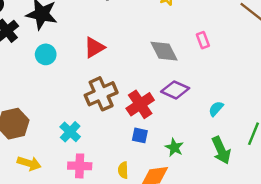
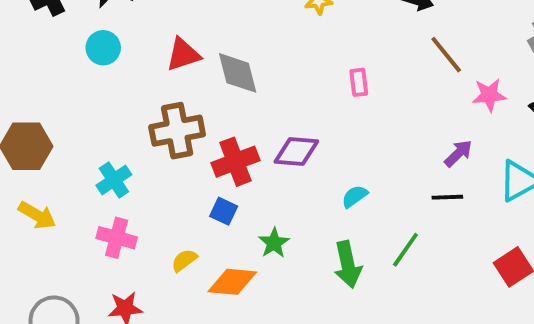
gray diamond: (164, 51) -> (238, 73), moved
purple diamond: (175, 90) -> (296, 152), turned -32
yellow semicircle: (123, 170) -> (184, 260), turned 42

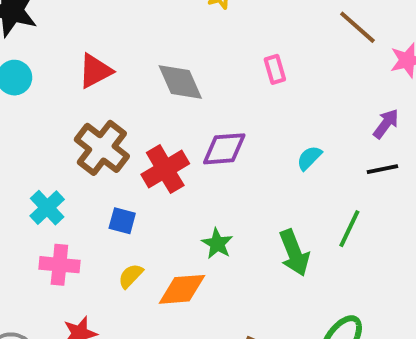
gray diamond: (238, 73) -> (180, 82), moved
brown cross: (177, 131) -> (102, 148), turned -32
cyan semicircle: (355, 196) -> (309, 158), moved
blue square: (224, 211) -> (122, 221), moved

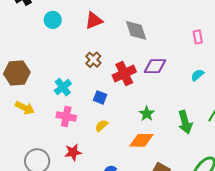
pink rectangle: (275, 69) -> (198, 37), moved
brown cross: (102, 148) -> (93, 60), size x0.6
orange diamond: (182, 289) -> (141, 140), moved

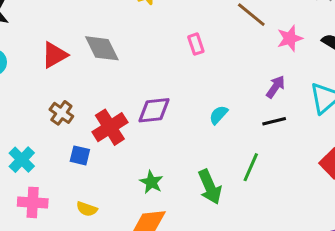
gray diamond: (136, 30) -> (102, 48), moved
pink rectangle: (198, 37) -> (196, 44), moved
blue square: (100, 97) -> (80, 155), moved
yellow semicircle: (102, 126) -> (87, 209), turned -112

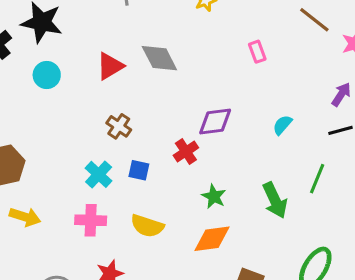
red cross: (110, 127) -> (186, 152), moved, size x0.7
cyan cross: (22, 160) -> (99, 174), moved
yellow semicircle: (87, 209) -> (147, 226), size x1.5

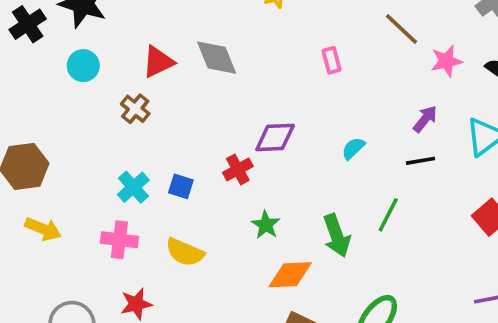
brown cross: (119, 126) -> (135, 109), moved
orange diamond: (212, 239) -> (290, 275), moved

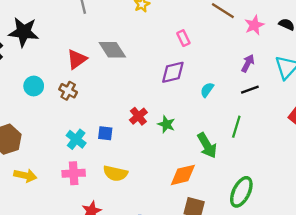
cyan circle: (83, 66) -> (34, 86), moved
purple diamond: (275, 137) -> (173, 72), moved
green star: (266, 225) -> (166, 124), moved

